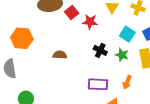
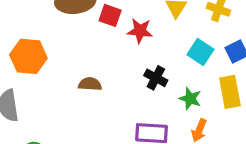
red square: (72, 12) -> (110, 15), turned -32
green star: (122, 55) -> (190, 99), moved

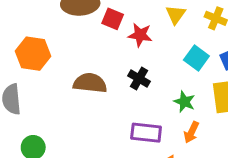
black cross: (156, 78) -> (139, 79), moved
brown semicircle: (90, 84) -> (90, 83), size x1.5

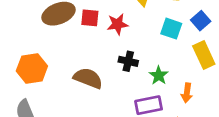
brown semicircle: (90, 83) -> (88, 78), turned 32
green star: (184, 102) -> (159, 75), moved, turned 30

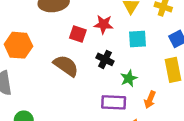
red square: (90, 18) -> (78, 34), moved
cyan square: (171, 29) -> (138, 39), moved, turned -36

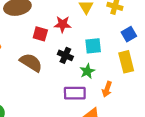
cyan square: (138, 39) -> (93, 46), moved

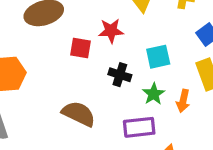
brown semicircle: (31, 63) -> (79, 114), moved
orange arrow: (107, 89) -> (183, 101), moved

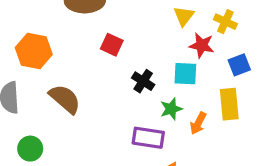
red star: (111, 31) -> (202, 45), moved
brown semicircle: (79, 114) -> (65, 99), moved

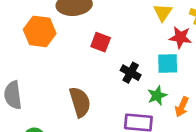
orange hexagon: (34, 51) -> (40, 31), moved
brown semicircle: (65, 99) -> (80, 102), moved, turned 36

